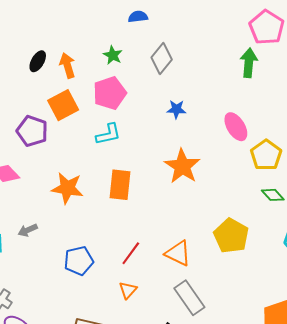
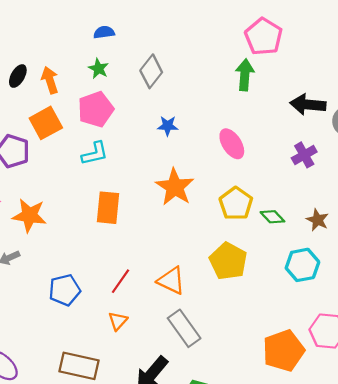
blue semicircle: (138, 17) -> (104, 32), moved
yellow pentagon: (266, 155) -> (236, 204), moved
orange star: (67, 188) -> (30, 215), moved

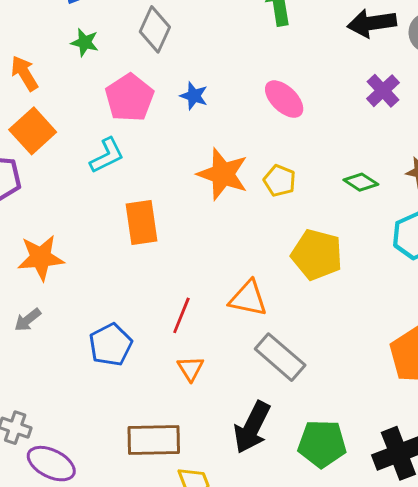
pink pentagon: (96, 109) -> (129, 98), moved
blue star: (168, 126) -> (194, 96), turned 30
yellow pentagon: (236, 204) -> (280, 181), moved, size x0.7

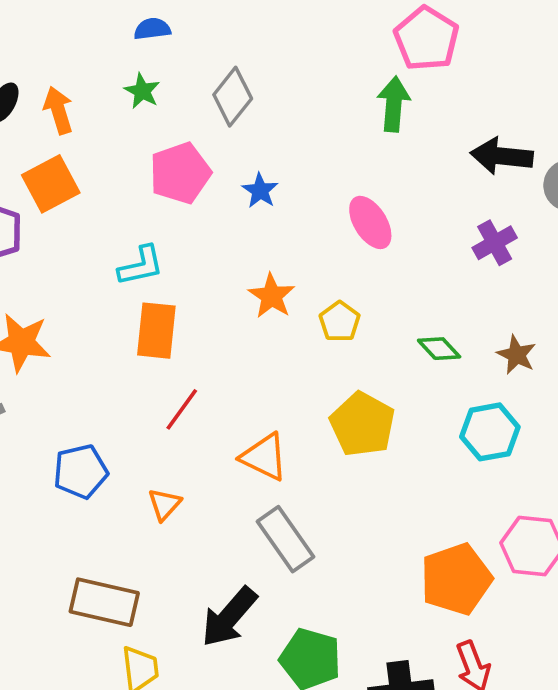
cyan L-shape: (107, 155) -> (141, 266), moved
orange star: (223, 174) -> (272, 296), size x0.7
red line: (181, 315) -> (182, 409), moved
orange triangle: (191, 368) -> (165, 504), moved

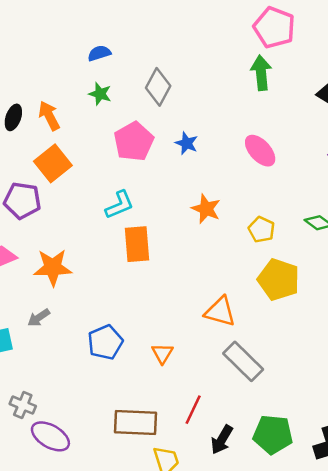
yellow pentagon: (340, 322) -> (262, 230), moved
red line: (182, 409) -> (193, 410), moved
black arrow: (229, 617) -> (222, 440), moved, size x0.7

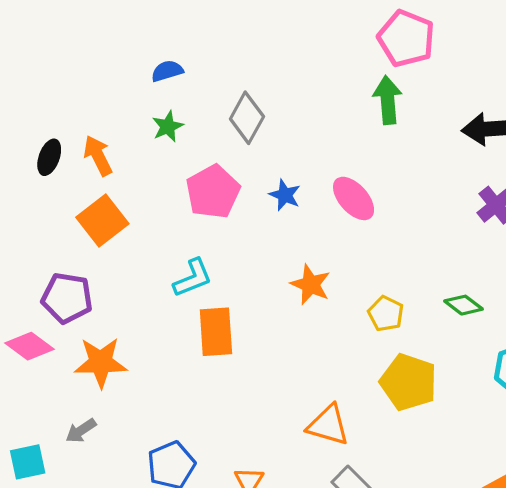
green star: (100, 94) -> (168, 126), turned 30
pink ellipse: (260, 151) -> (354, 198), moved
purple pentagon: (22, 200) -> (67, 298), moved

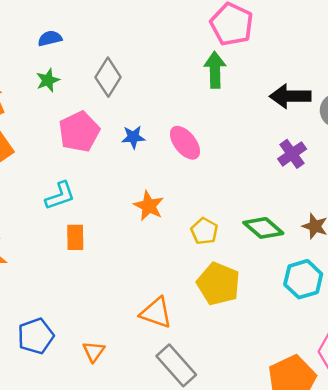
blue star: (285, 195) -> (133, 137), turned -30
green diamond: (463, 305) -> (263, 228), size x1.4
orange rectangle: (216, 332) -> (75, 237), size x0.7

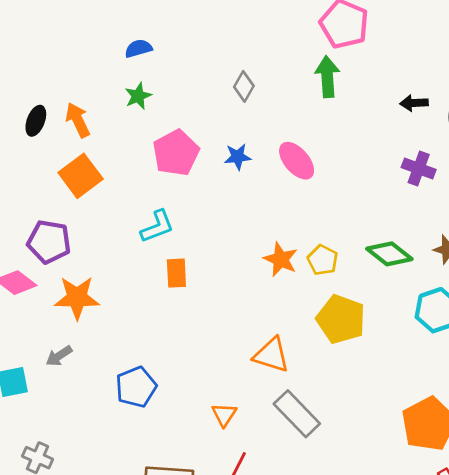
gray diamond: (108, 77) -> (244, 86), moved, size x0.7
black arrow: (290, 96) -> (414, 103), size x0.6
purple cross: (292, 154) -> (419, 168), turned -32
orange star: (149, 206) -> (281, 259), moved
orange triangle: (94, 351) -> (224, 415), moved

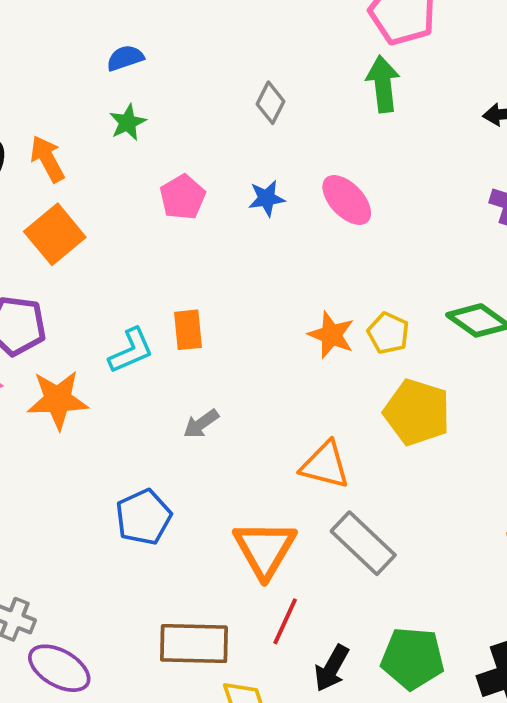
pink pentagon: (176, 153) -> (183, 197), size x0.7
cyan L-shape: (157, 226) -> (131, 351), moved
orange rectangle: (176, 273) -> (188, 330), moved
gray arrow: (59, 356) -> (201, 424), moved
orange triangle: (224, 415) -> (265, 549), size x1.8

